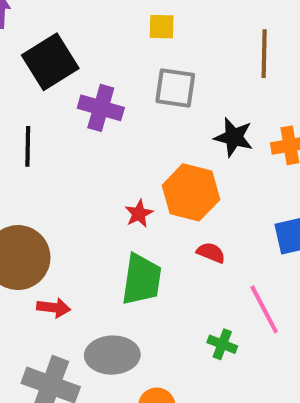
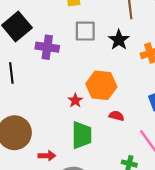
black star: (234, 137) -> (119, 40), moved, turned 30
red arrow: (54, 308) -> (47, 156), moved

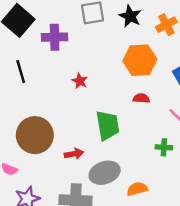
orange hexagon: (101, 85) -> (140, 60), moved
red star: (75, 100) -> (80, 81), moved

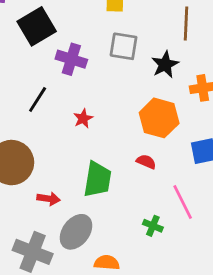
black line: (21, 72) -> (38, 100), moved, turned 30
gray ellipse: (105, 173) -> (76, 232), turned -52

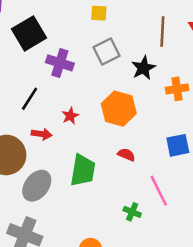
gray square: (124, 46) -> (107, 52), turned -36
orange hexagon: (159, 118) -> (119, 109), moved
red arrow: (49, 199) -> (42, 134), moved
gray ellipse: (76, 232) -> (37, 186), moved

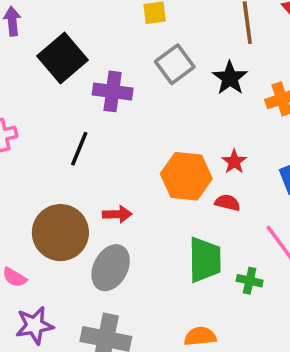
orange hexagon: (119, 109) -> (186, 176), moved
red star: (70, 116) -> (234, 162), moved
red arrow: (42, 134) -> (117, 214), moved
green trapezoid: (83, 170) -> (205, 260), moved

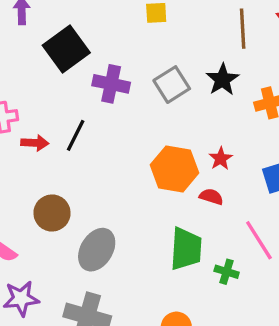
gray square: (175, 64) -> (172, 85), moved
red arrow: (117, 214) -> (35, 143), moved
brown circle: (60, 233) -> (52, 213), size x0.7

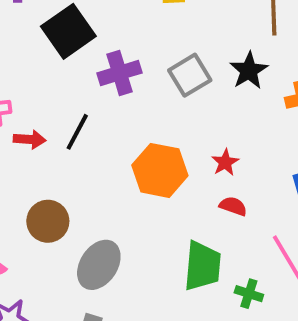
purple cross: (111, 84) -> (120, 73), turned -30
red star: (221, 159) -> (225, 162), moved
orange hexagon: (174, 169) -> (160, 170), moved

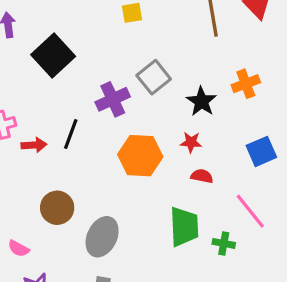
black star: (249, 71) -> (201, 101), moved
purple cross: (120, 73) -> (113, 99), moved
red star: (225, 162) -> (191, 142), turned -30

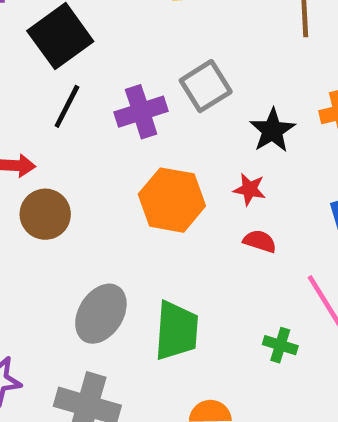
black line: (71, 134) -> (67, 106), moved
brown circle: (57, 208) -> (45, 214), moved
green trapezoid: (184, 227) -> (177, 331), moved

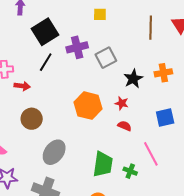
purple cross: (141, 112) -> (77, 47), moved
brown circle: (45, 214) -> (32, 119), moved
green trapezoid: (177, 331) -> (103, 164), moved

